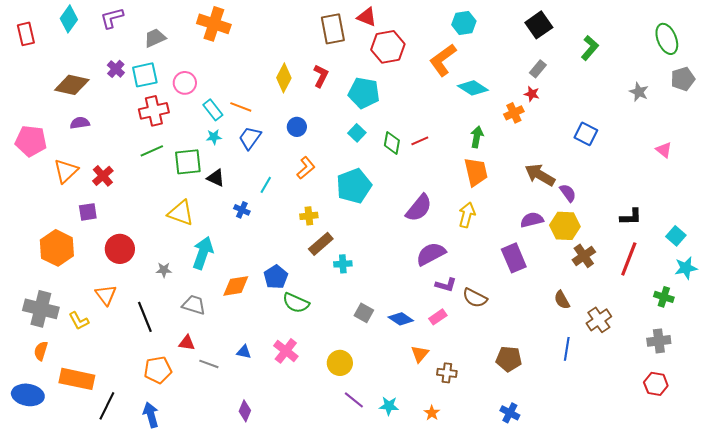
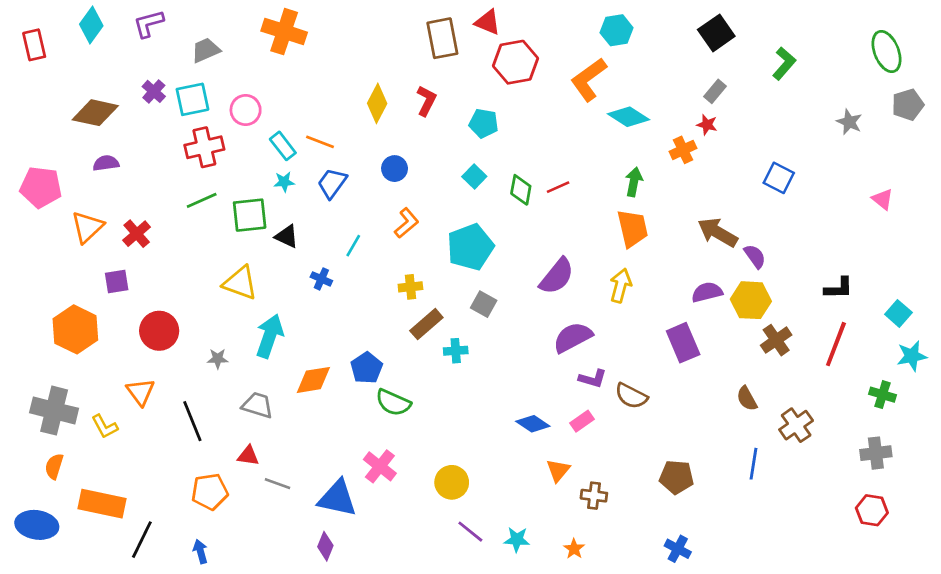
cyan pentagon: (364, 93) -> (484, 123), size x0.7
gray square: (364, 313) -> (484, 304), moved
blue triangle: (244, 352) -> (337, 498), moved, size x2.0
blue arrow: (151, 415) -> (200, 551), size x0.7

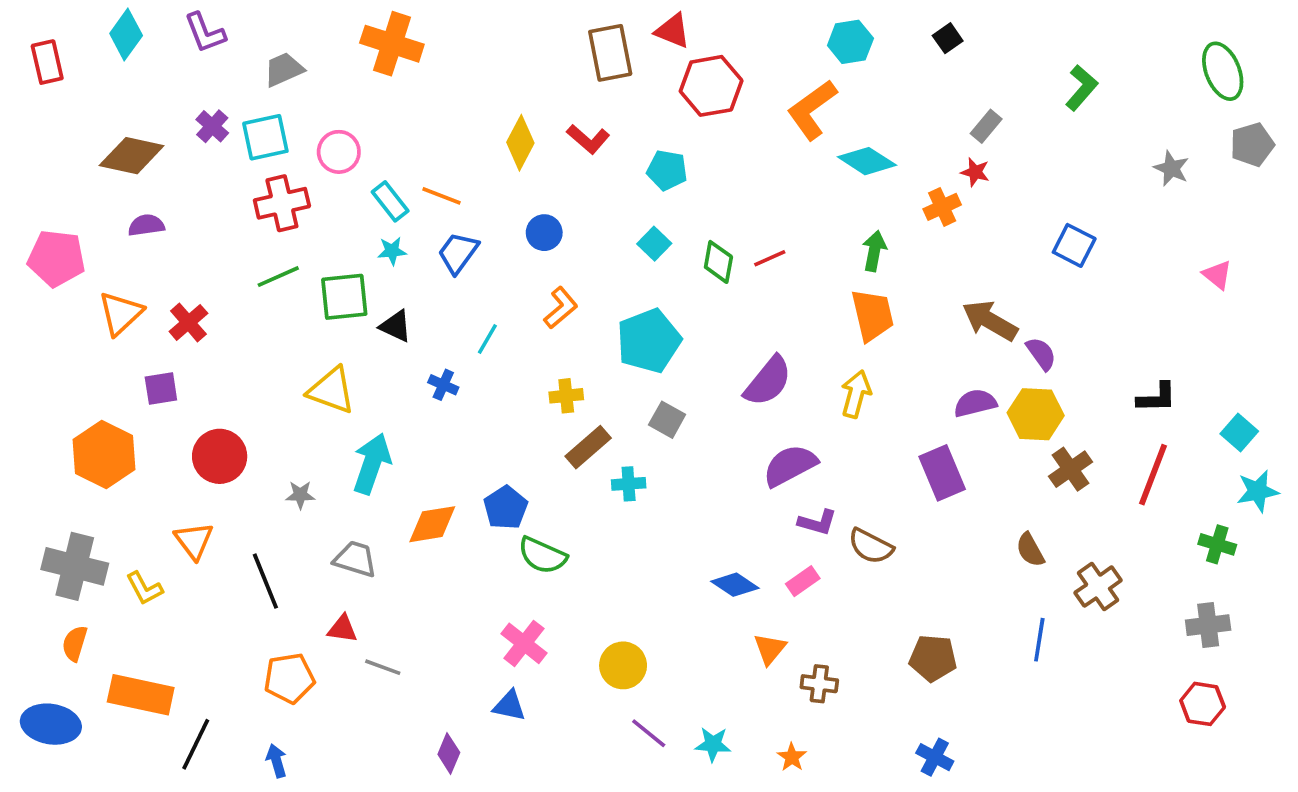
purple L-shape: (149, 24) -> (205, 33), turned -96
black square: (716, 33) -> (948, 38), moved, size x0.6
red L-shape: (426, 101) -> (588, 139), turned 104
blue triangle: (337, 498) -> (509, 706), moved, size x0.6

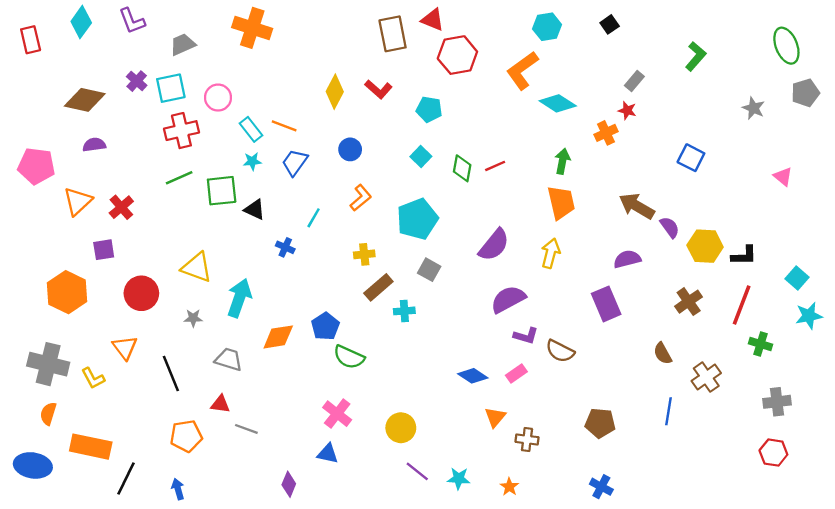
yellow triangle: (331, 390) -> (197, 267), moved
yellow hexagon: (1036, 414) -> (705, 246), moved
green cross: (1217, 544) -> (760, 344), moved

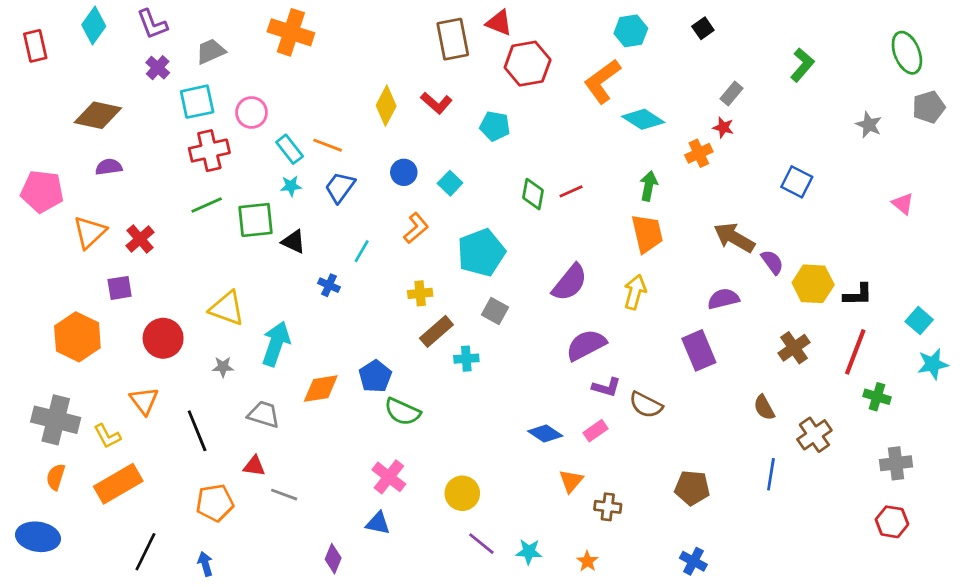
purple cross: (137, 81) -> (158, 68), moved
cyan square: (421, 157) -> (450, 183), moved
orange rectangle: (91, 447) -> (118, 484), moved, turned -42

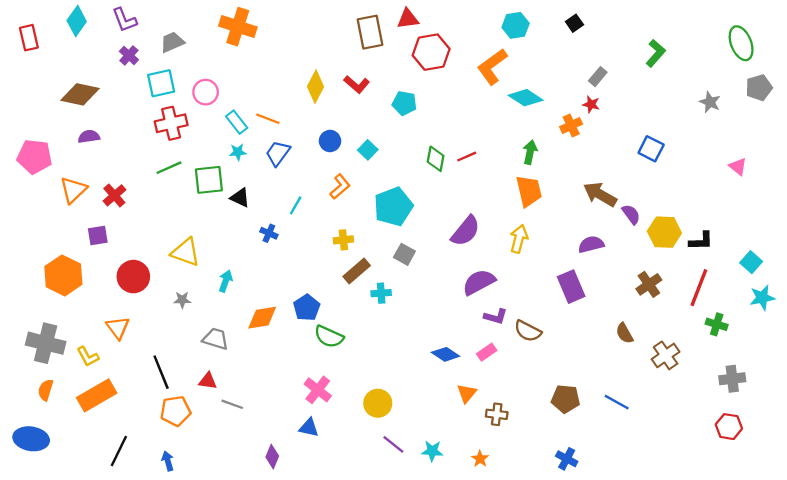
red triangle: (499, 23) -> (408, 19), turned -30
cyan arrow: (276, 344) -> (226, 281), size x0.6
black line: (197, 431) -> (161, 372), moved
blue line: (771, 474) -> (617, 402), moved, turned -70

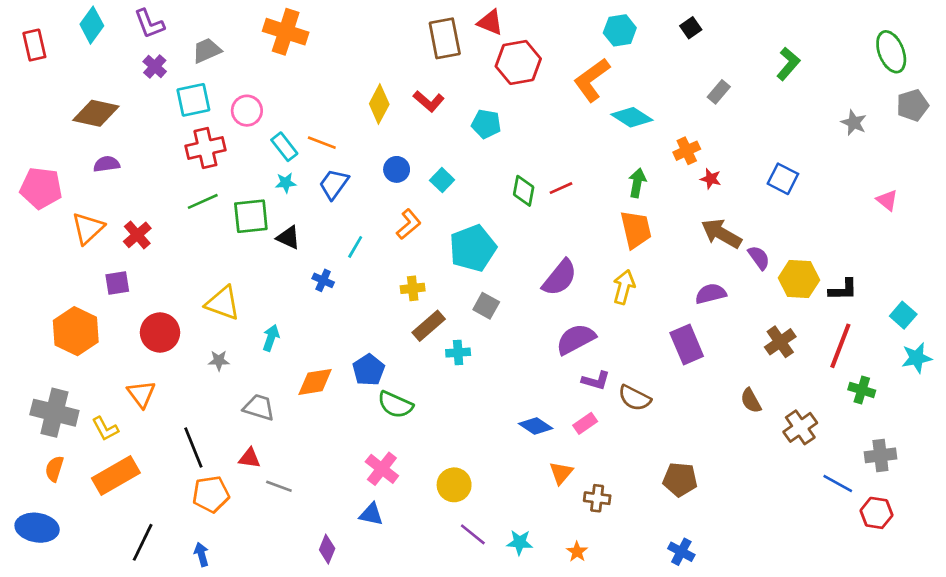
red triangle: (408, 19) -> (490, 22), turned 30
red star: (591, 104) -> (711, 179), moved
blue line: (617, 402) -> (838, 484), moved

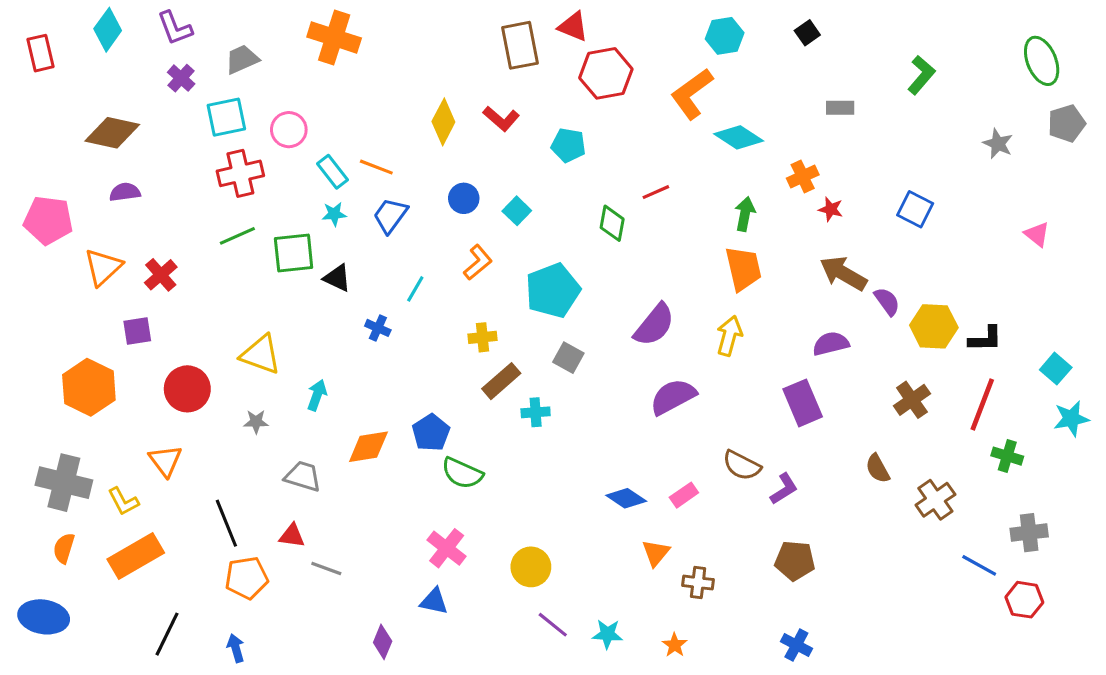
gray rectangle: (719, 92) -> (840, 108), turned 50
red line: (561, 188) -> (656, 192), moved
purple L-shape: (596, 381) -> (784, 489), moved, turned -48

